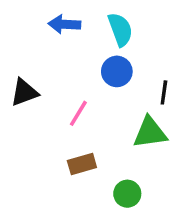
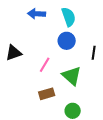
green triangle: (150, 133) -> (72, 76), moved, turned 50

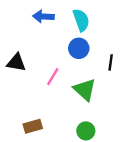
black triangle: (14, 53) -> (16, 62), turned 30
brown rectangle: (47, 94) -> (33, 126), moved

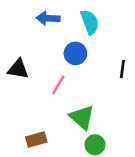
blue circle: (79, 48) -> (75, 53), moved
green triangle: (85, 90) -> (82, 117), moved

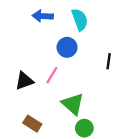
black triangle: (18, 69) -> (24, 81), moved, turned -30
brown rectangle: (36, 140) -> (32, 124), turned 48

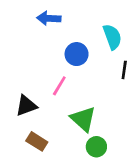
cyan semicircle: (80, 20) -> (112, 37), moved
black triangle: (24, 81) -> (26, 106), moved

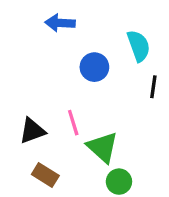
pink line: (59, 86) -> (73, 123), moved, turned -48

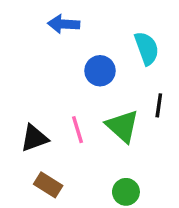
black line: (153, 87) -> (159, 105), moved
green triangle: (103, 147) -> (122, 126), moved

